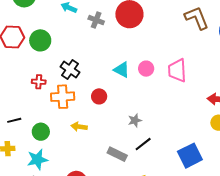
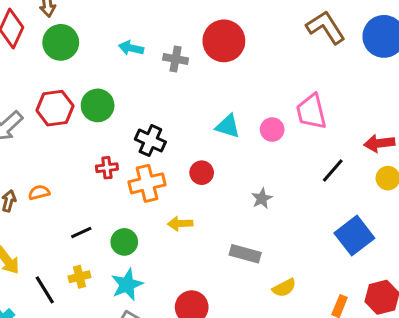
pink circle: (146, 69) -> (272, 130), moved
black line: (143, 144) -> (333, 171), moved

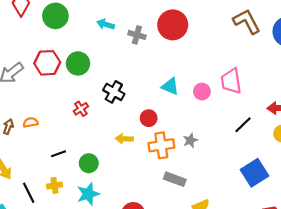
red cross: (107, 168) -> (81, 109), turned -32
orange cross: (147, 183) -> (161, 145), moved
yellow arrow: (180, 224) -> (124, 139), moved

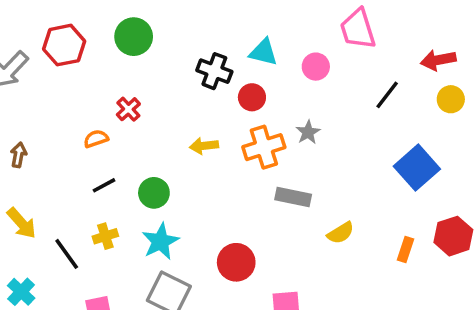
green circle: (78, 63) -> (134, 37), moved
black cross: (114, 92) -> (214, 71), moved
pink circle: (202, 92) -> (316, 67), moved
red circle: (149, 118) -> (252, 97), moved
orange semicircle: (31, 122) -> (96, 139), moved

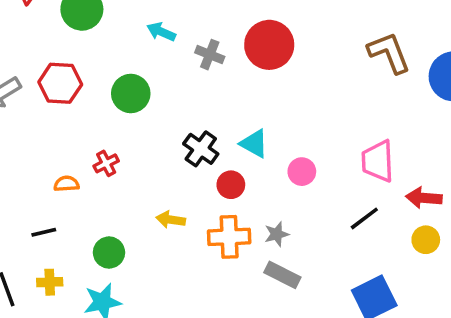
pink trapezoid: (358, 29) -> (378, 161), moved
black line: (104, 185) -> (44, 232), moved
gray rectangle: (293, 197) -> (282, 275), moved

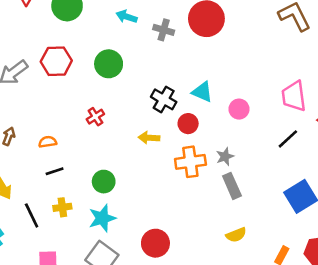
orange semicircle: (67, 184) -> (48, 142), moved
yellow arrow: (171, 220) -> (149, 138), moved
gray rectangle: (282, 275) -> (232, 186), turned 45

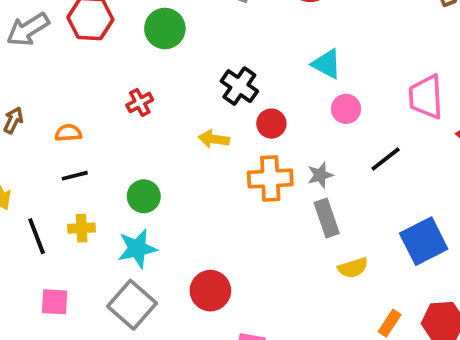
cyan triangle: (202, 92) -> (327, 64), moved
black line: (288, 139) -> (386, 159), moved
yellow semicircle: (236, 235) -> (353, 268), moved

